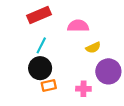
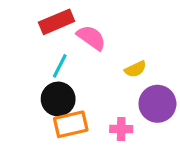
pink semicircle: (78, 26) -> (91, 38), moved, turned 36
orange rectangle: (49, 86) -> (71, 124), size x1.5

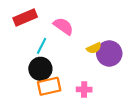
red rectangle: (57, 22) -> (25, 17), moved
purple circle: (157, 104) -> (109, 53), moved

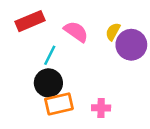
yellow semicircle: (94, 48) -> (113, 32), moved, turned 144
purple circle: (109, 53) -> (131, 45), moved

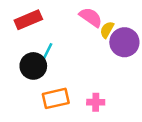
pink semicircle: (76, 32) -> (91, 17), moved
black circle: (48, 83) -> (33, 66), moved

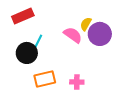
pink semicircle: (91, 17) -> (73, 35), moved

